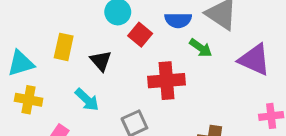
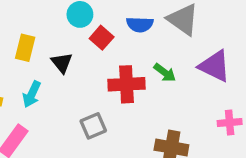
green arrow: (201, 48) -> (165, 73), moved
cyan arrow: (87, 100) -> (32, 94), moved, turned 70

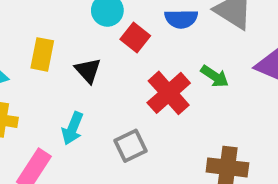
red cross: (127, 84) -> (169, 93), turned -36
cyan arrow: (32, 94) -> (73, 128), moved

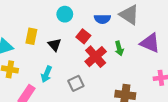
red square: (135, 37) -> (83, 36), moved
green arrow: (215, 76) -> (119, 48), turned 40

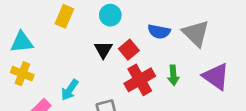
yellow rectangle: (31, 36) -> (64, 16), moved
black triangle: (55, 45) -> (103, 50), moved

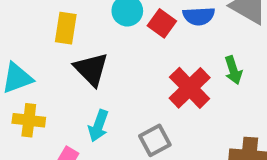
black triangle: (103, 50) -> (91, 69), moved, size x1.4
red square: (129, 50) -> (162, 23), moved

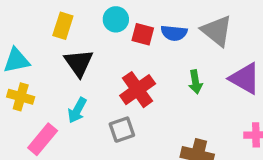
red square: (162, 23) -> (143, 34), turned -30
red cross: (190, 88) -> (138, 90), moved

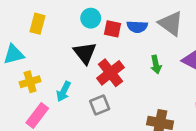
yellow rectangle: (63, 26) -> (38, 24), moved
black triangle: (79, 63) -> (85, 53), moved
yellow cross: (21, 97) -> (30, 82), moved, turned -30

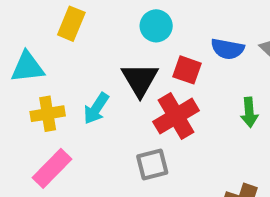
red square: (113, 29) -> (187, 70), moved
cyan arrow: (64, 91) -> (96, 108), moved

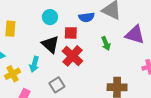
gray square: (152, 164) -> (57, 85), moved

